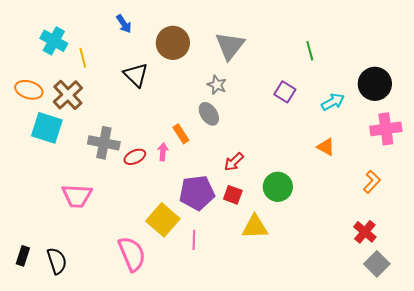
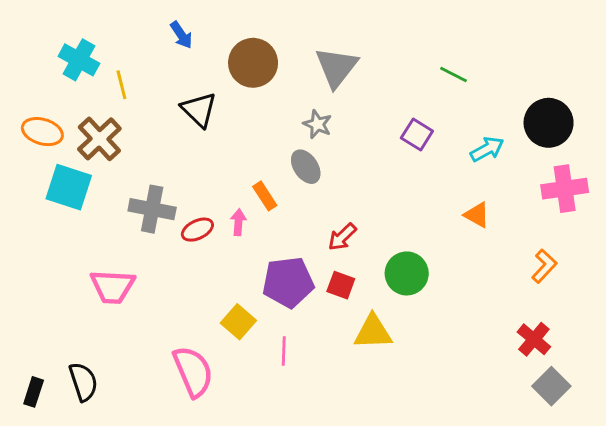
green line: (310, 51) -> (453, 75), turned -48
yellow square: (163, 220) -> (238, 322), size x0.7
black rectangle: (23, 256) -> (34, 392), moved

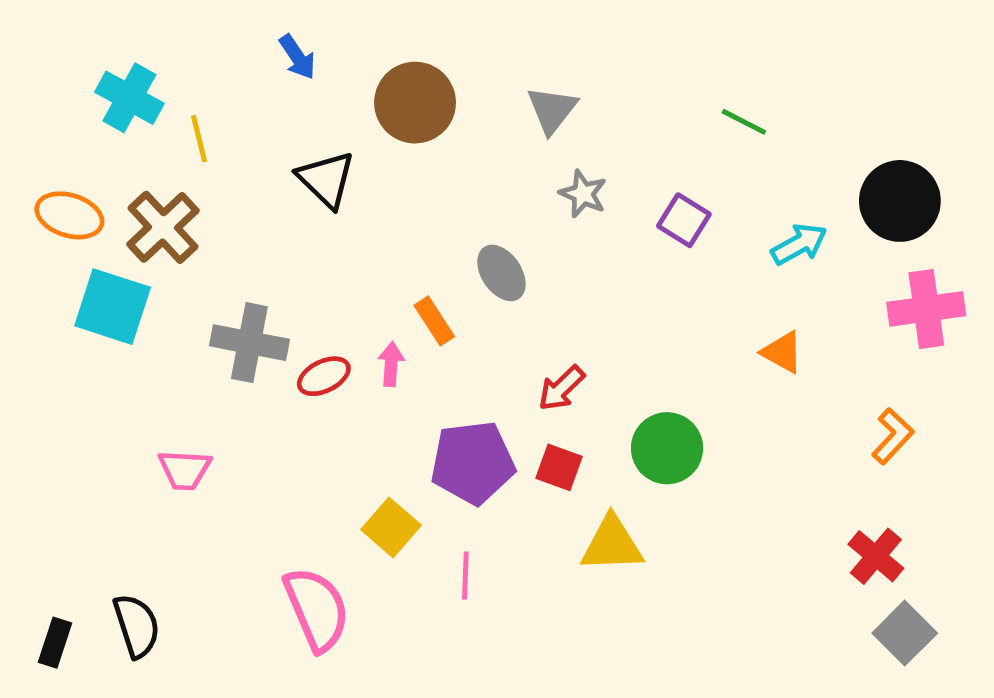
gray triangle: (336, 67) -> (552, 110), size x0.7
gray star: (317, 124) -> (583, 194), moved
pink trapezoid: (113, 287) -> (185, 470), size x0.7

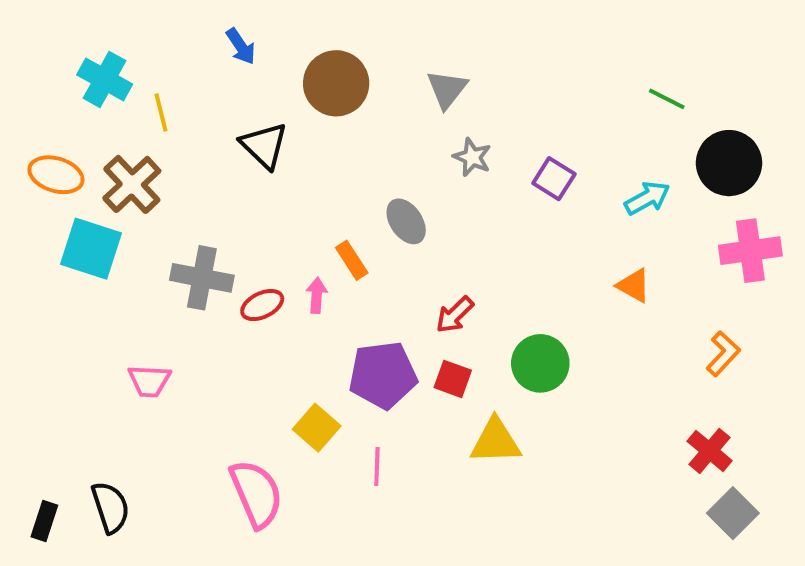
green line: (744, 122) -> (667, 99), moved

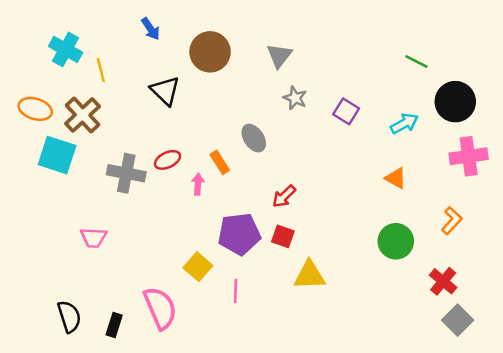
red ellipse: (262, 305) -> (168, 160), moved
green circle: (540, 363) -> (396, 241), moved
black rectangle: (44, 521) -> (114, 325), moved

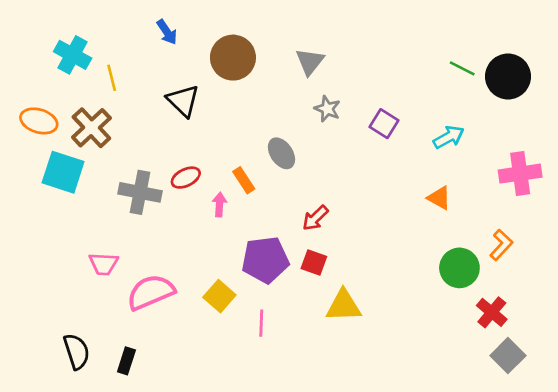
black circle: (455, 102) -> (508, 76), moved
green circle: (396, 241) -> (459, 268), moved
pink semicircle: (160, 308) -> (151, 292), moved, turned -90

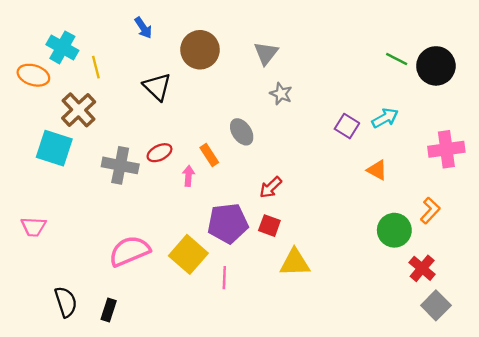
orange ellipse: (39, 121) -> (33, 75), moved
purple square: (384, 124) -> (347, 126), moved
pink trapezoid: (104, 264) -> (33, 227), moved
yellow square: (219, 296) -> (188, 254), size x1.4

